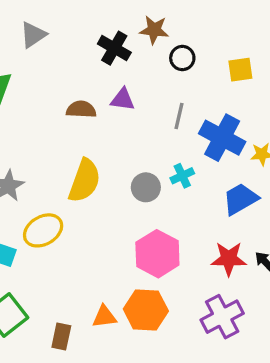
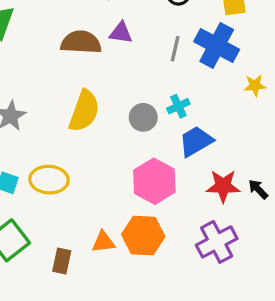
brown semicircle: (81, 109) -> (81, 42), size x1.4
blue cross: (222, 138) -> (217, 46), moved
blue trapezoid: (240, 199) -> (196, 141), moved
yellow ellipse: (43, 230) -> (49, 180), moved, turned 33

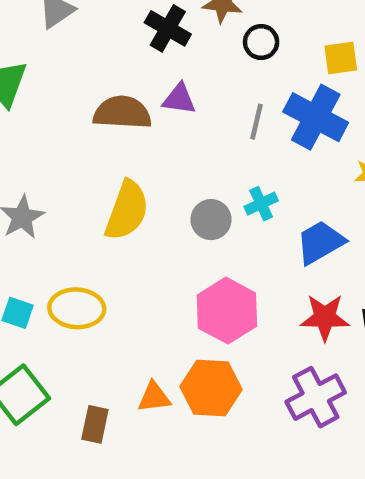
blue trapezoid: (196, 141) -> (320, 242), moved

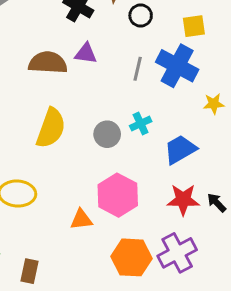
orange hexagon: (211, 388) -> (131, 257), moved
orange triangle: (154, 397) -> (81, 219), moved

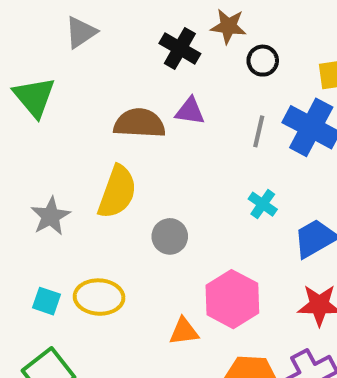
cyan cross: (141, 124) -> (263, 204), turned -30
yellow semicircle: (51, 128) -> (117, 192), moved
gray circle: (107, 134) -> (170, 236), moved

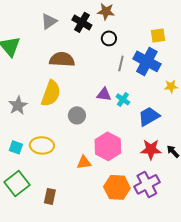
gray triangle: (81, 32) -> (49, 21), moved
black circle: (263, 61) -> (109, 38), moved
purple triangle: (190, 111) -> (104, 94), moved

